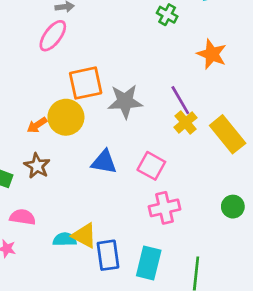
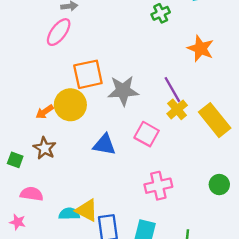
green cross: (167, 15) -> (161, 13), turned 36
pink square: (151, 166) -> (147, 134), moved

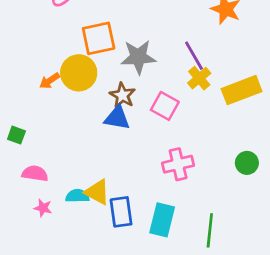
yellow rectangle: (215, 120) -> (242, 90), turned -72
brown star: (45, 148) -> (122, 95), moved
pink star: (18, 222) -> (43, 208), moved

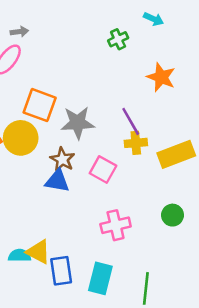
orange square: (99, 38) -> (40, 105), turned 32
yellow cross: (199, 78) -> (136, 143), turned 35
green circle: (247, 163) -> (172, 215), moved

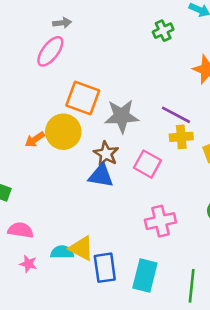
purple line: (131, 121) -> (176, 115), turned -32

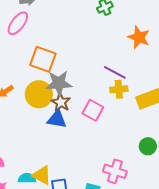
gray star: (122, 116) -> (59, 83), moved
yellow circle: (63, 132) -> (39, 94), moved
pink cross: (160, 221) -> (115, 171), moved, turned 30

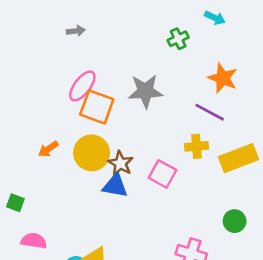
pink ellipse: (18, 23) -> (82, 86), moved
purple line: (115, 72) -> (210, 112), moved
gray star: (59, 83) -> (145, 91), moved

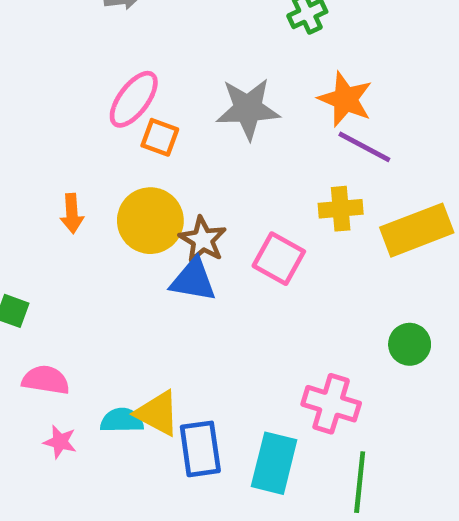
orange star: (223, 78) -> (345, 99), moved
orange square: (97, 107) -> (160, 137), size x0.6
orange arrow: (48, 149) -> (72, 213), turned -60

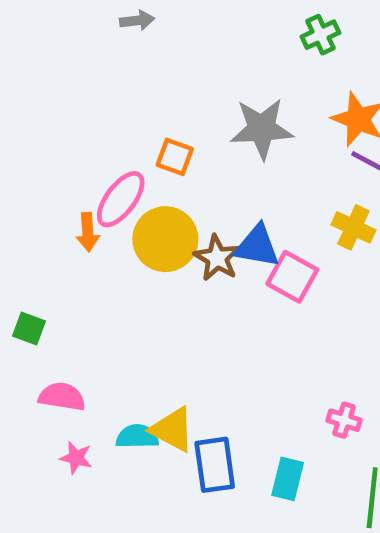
pink ellipse: (134, 99) -> (121, 199), moved
yellow cross: (341, 209) -> (353, 227), turned 30
blue triangle: (193, 280) -> (257, 246), moved
pink cross: (331, 404) -> (344, 420), size x0.6
cyan rectangle: (274, 463) -> (288, 479), size x0.7

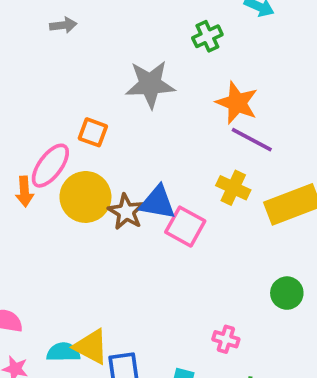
gray star: (262, 129) -> (150, 84), moved

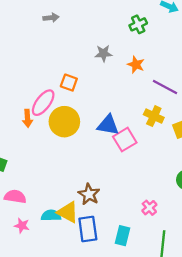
gray star: (150, 84) -> (104, 53), size x0.6
orange star: (237, 103) -> (136, 65), moved, size x0.7
brown star: (126, 212) -> (89, 194), moved
pink square: (185, 227) -> (125, 140), turned 30
pink cross: (226, 339) -> (149, 208), turned 32

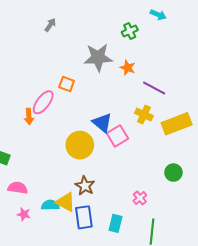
gray arrow: (51, 18) -> (50, 25), turned -48
gray star: (104, 53) -> (98, 57), size x1.8
yellow circle: (64, 122) -> (80, 145), moved
blue triangle: (108, 125) -> (102, 123), turned 30

